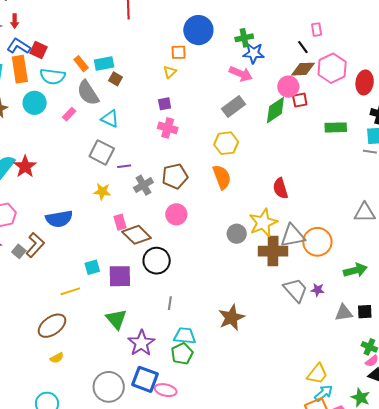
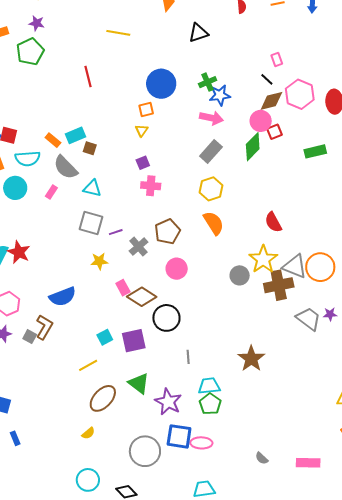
gray triangle: (293, 236) -> (295, 266), turned 44
brown ellipse: (52, 326) -> (103, 398), moved

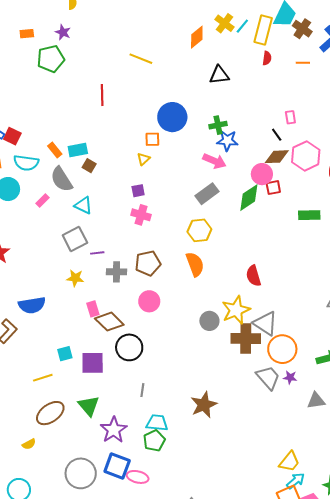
gray square: (91, 223) -> (75, 239), turned 35
gray cross: (138, 247) -> (117, 272), turned 30
orange circle: (320, 267) -> (282, 349), moved

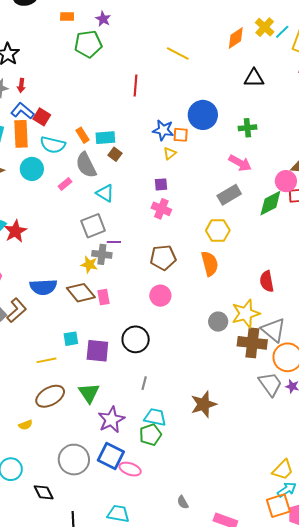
blue star: (227, 141) -> (163, 130), moved
gray cross: (117, 272) -> (102, 254), moved
brown diamond: (109, 322) -> (81, 293), moved

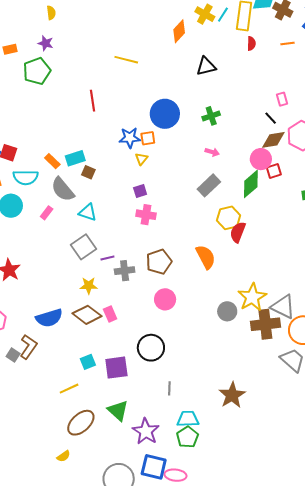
pink arrow: (240, 163) -> (212, 152), size x0.6
yellow hexagon: (218, 230) -> (229, 218), moved
gray cross: (102, 254) -> (125, 271), moved
red semicircle: (267, 281) -> (238, 232), moved, turned 45

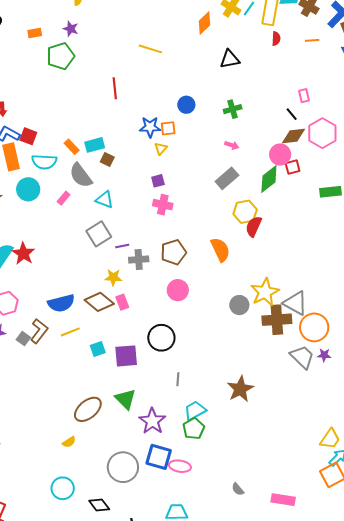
blue circle: (165, 114) -> (186, 105), size x0.6
yellow star: (89, 286) -> (113, 277), moved
yellow line: (69, 389) -> (70, 332), moved
cyan trapezoid: (188, 419) -> (195, 411), turned -30

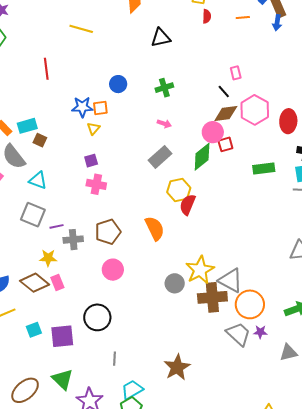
gray square: (99, 234) -> (33, 215), turned -35

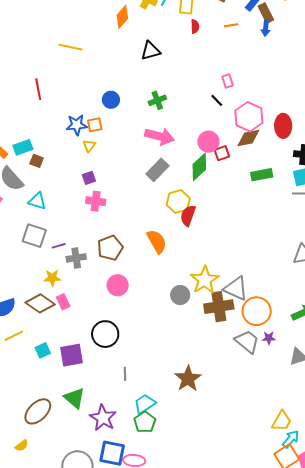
brown diamond: (226, 113) -> (248, 138), moved
pink arrow: (164, 124) -> (160, 136), size x2.0

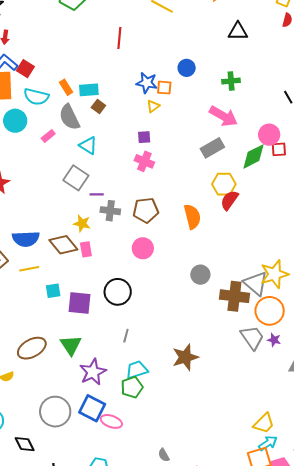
yellow star: (205, 280) -> (274, 274), moved

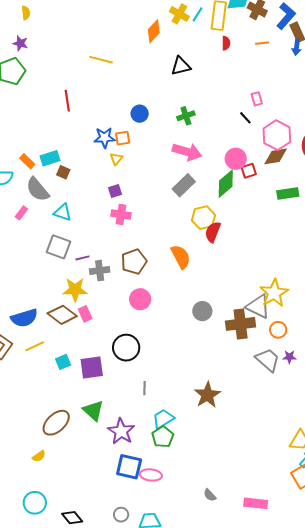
yellow star: (82, 223) -> (75, 290), size x1.4
orange circle: (270, 311) -> (278, 330), size x0.6
gray circle: (55, 412) -> (121, 515), moved, size x0.5

